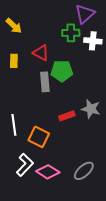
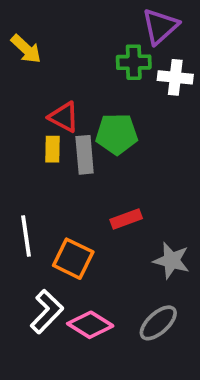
red triangle: (41, 53) -> (64, 117), moved
yellow rectangle: (14, 61) -> (52, 149), moved
gray star: (91, 109) -> (171, 261), moved

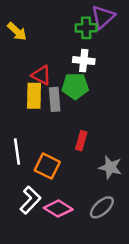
green cross: (134, 62) -> (86, 28), moved
white cross: (175, 77) -> (84, 61), moved
yellow rectangle: (52, 149) -> (34, 96), size x1.5
red rectangle: (126, 219) -> (81, 141), turned -54

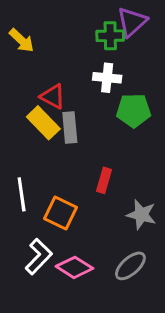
green pentagon: (75, 86) -> (134, 110), moved
yellow rectangle: (34, 96) -> (43, 123), turned -45

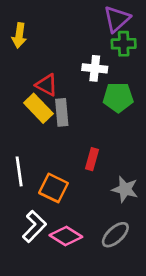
green cross: (110, 36) -> (124, 44), moved
yellow arrow: (22, 40) -> (19, 35), turned 55

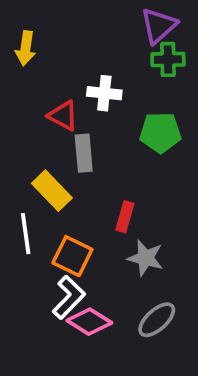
white cross: (95, 68) -> (104, 93), moved
yellow rectangle: (38, 108) -> (52, 191), moved
gray star: (125, 189) -> (145, 258), moved
white L-shape: (34, 226) -> (69, 297), moved

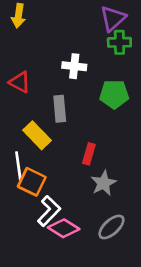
yellow arrow: (26, 48) -> (18, 16), moved
red triangle: (63, 116) -> (20, 82), moved
orange square: (72, 256) -> (32, 182), moved
gray star: (145, 258) -> (103, 183), turned 30

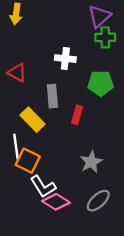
red rectangle: (89, 154) -> (77, 115), moved
white L-shape: (49, 211) -> (43, 187), turned 104

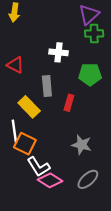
gray star: (91, 162) -> (82, 145), turned -30

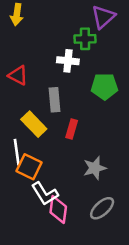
green cross: (94, 33) -> (85, 39), moved
red rectangle: (69, 103) -> (72, 129), moved
gray star: (82, 145) -> (95, 168), turned -30
pink diamond: (50, 180) -> (58, 209), turned 65

